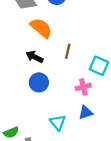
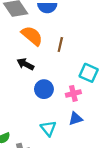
brown line: (68, 51) -> (60, 44), moved
blue circle: (39, 82) -> (44, 89), moved

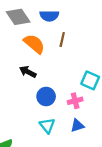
brown line: (60, 44) -> (62, 39), moved
cyan triangle: (48, 128) -> (47, 126), moved

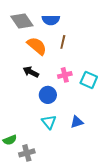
pink cross: (75, 101) -> (65, 75), moved

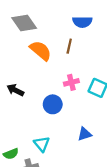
blue semicircle: (51, 20) -> (82, 22), moved
black arrow: (31, 72) -> (15, 90), moved
cyan triangle: (49, 122) -> (42, 144), moved

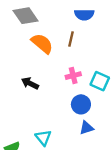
black arrow: (15, 90) -> (30, 83), moved
blue circle: (53, 104) -> (81, 104), moved

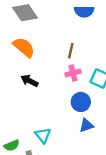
brown line: (71, 39) -> (71, 51), moved
orange semicircle: (42, 43) -> (24, 47), moved

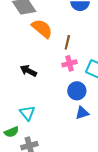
orange semicircle: (24, 47) -> (42, 29), moved
cyan triangle: (43, 135) -> (27, 113), moved

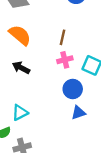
orange semicircle: (42, 29) -> (20, 35), moved
cyan triangle: (27, 113) -> (20, 113), turned 42

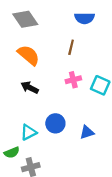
brown line: (63, 37) -> (71, 47), moved
blue circle: (73, 89) -> (55, 123), moved

